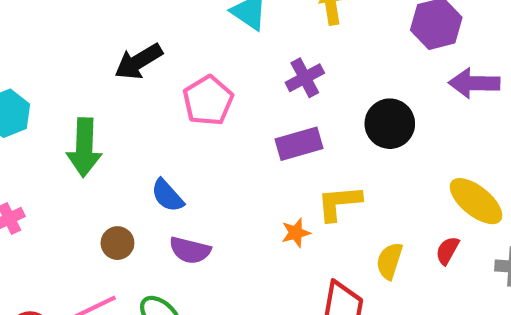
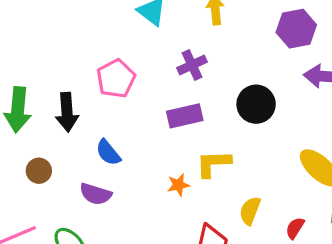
black arrow: (138, 61) -> (67, 112), moved, turned -66
blue semicircle: (167, 196) -> (108, 153), moved
brown circle: (117, 243) -> (39, 171), moved
red semicircle: (447, 251) -> (295, 228), moved

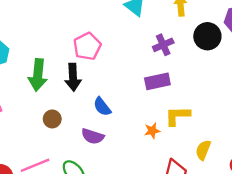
pink pentagon: (116, 79) -> (87, 46), moved
black circle: (256, 104) -> (207, 36), moved

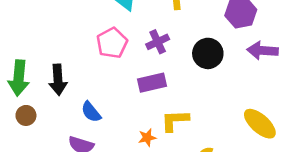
black circle: (207, 36) -> (208, 53), moved
pink pentagon: (87, 46) -> (112, 43), moved
brown circle: (52, 119) -> (26, 115), moved

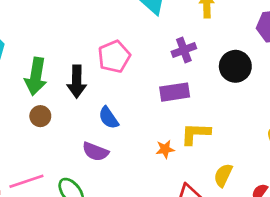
pink pentagon: (112, 43) -> (114, 57), moved

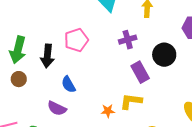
purple rectangle: (175, 92) -> (140, 72), moved, turned 65

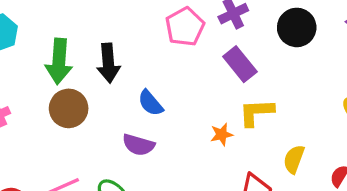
pink pentagon: (76, 40) -> (185, 27), moved
purple rectangle: (140, 72) -> (240, 64), moved
brown circle: (19, 79) -> (69, 108), size x1.5

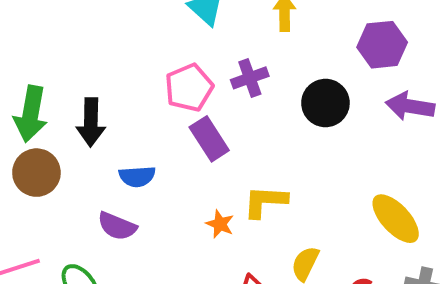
purple rectangle: (240, 64) -> (209, 139), moved
blue semicircle: (150, 103) -> (137, 176), turned -60
orange star: (222, 134) -> (220, 224), turned 30

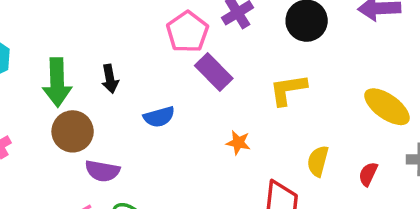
black arrow: (91, 122) -> (110, 79), size x0.7
yellow L-shape: (265, 202) -> (288, 90), moved
purple semicircle: (117, 226) -> (102, 171), moved

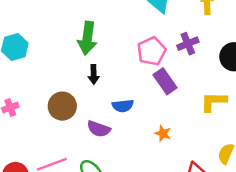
green arrow: (57, 82) -> (87, 38), moved
orange star: (238, 143) -> (163, 133), moved
purple semicircle: (102, 171) -> (99, 129), moved

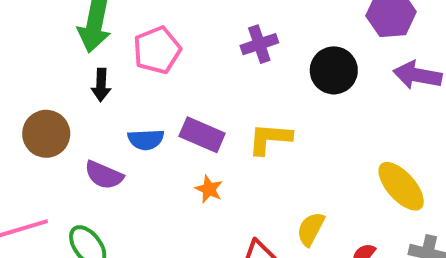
pink pentagon: (152, 51) -> (157, 50), moved
purple rectangle: (165, 81) -> (202, 135), moved, turned -35
yellow L-shape: (214, 102) -> (270, 139), moved

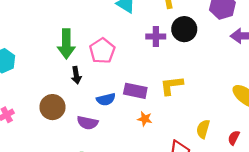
purple cross: (259, 44) -> (156, 36), turned 30
black circle: (334, 70) -> (184, 29), moved

